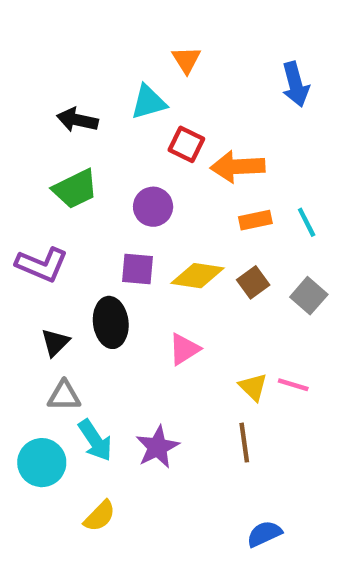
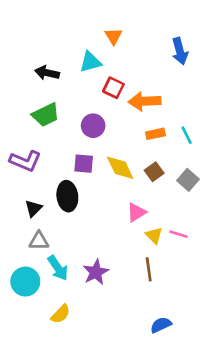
yellow diamond: (198, 276) -> (120, 168), turned 56
pink triangle: (184, 349) -> (136, 212), moved

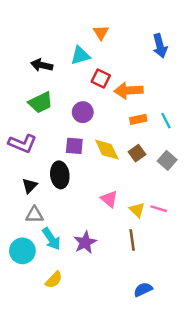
pink triangle: (136, 212) -> (109, 199), moved, turned -48

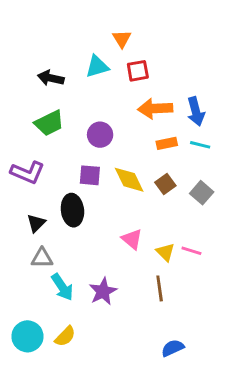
blue arrow: (160, 46) -> (196, 111), moved
red square: (101, 78) -> (138, 71), moved, turned -36
cyan line: (166, 121) -> (200, 145), turned -49
cyan circle: (22, 251) -> (27, 336), moved

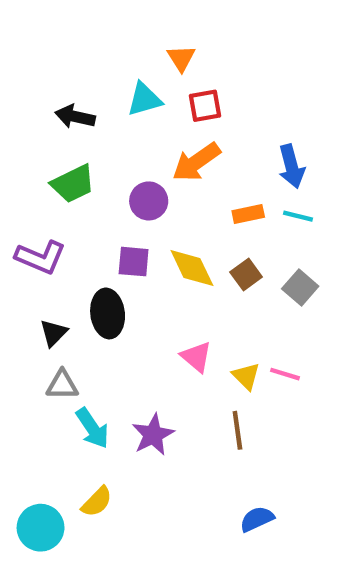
orange arrow: (155, 109) -> (196, 162), moved, turned -32
cyan circle: (27, 336) -> (41, 528), moved

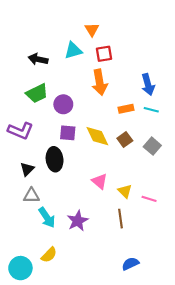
orange arrow: (196, 162) -> (100, 82), turned -65
purple circle: (149, 201) -> (63, 104), moved
pink line: (285, 374) -> (149, 199), moved

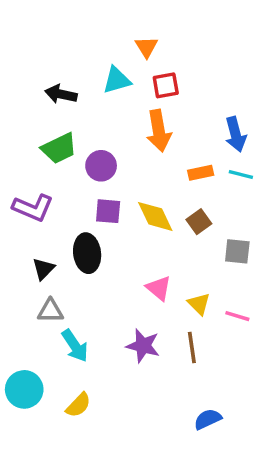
gray square: (152, 146) -> (237, 251), moved, turned -35
purple star: (78, 221) -> (143, 346), moved, turned -30
cyan circle: (20, 268) -> (24, 389), moved

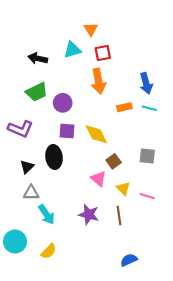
brown square: (199, 222) -> (114, 161), moved

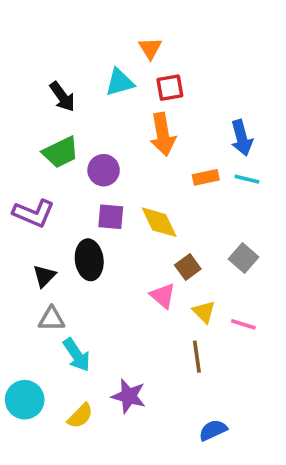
black arrow: (38, 58) -> (62, 97), turned -138
gray square: (147, 156) -> (243, 258), turned 35
purple star: (89, 214) -> (129, 396), moved

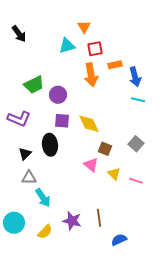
black arrow: (62, 97) -> (19, 34), moved
orange rectangle: (206, 177) -> (115, 65), moved
brown square: (188, 267) -> (105, 149), turned -32
brown line: (197, 357) -> (99, 218), moved

